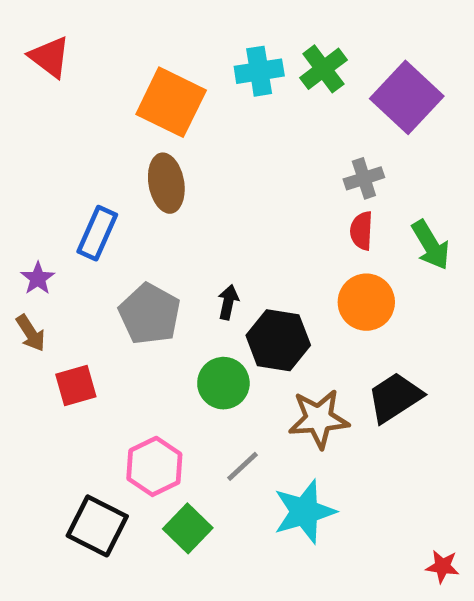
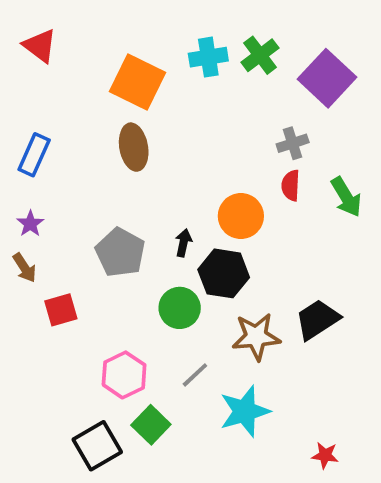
blue rectangle: (97, 233) -> (34, 155), moved
orange circle: (366, 302) -> (241, 216), moved
black square: (97, 526) -> (97, 446), moved, turned 33
red star: (442, 566) -> (325, 455), moved

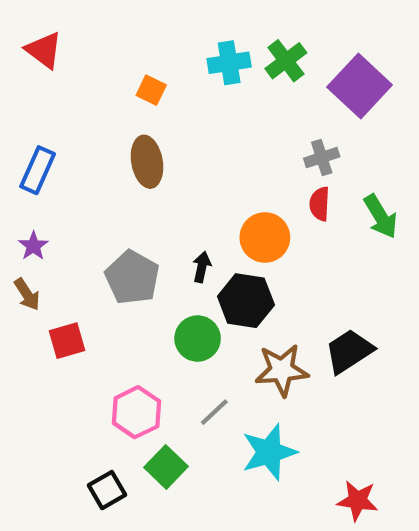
orange square: (137, 82) -> (151, 90), size x0.5
black square: (97, 446) -> (107, 490), size x0.7
red star: (325, 455) -> (357, 501), size x1.4

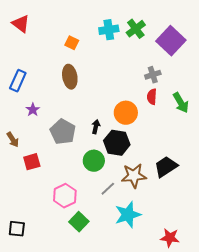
purple star: (33, 246) -> (33, 110), moved
gray line: (214, 412) -> (108, 189), moved
black square: (107, 490) -> (17, 229), moved, turned 36

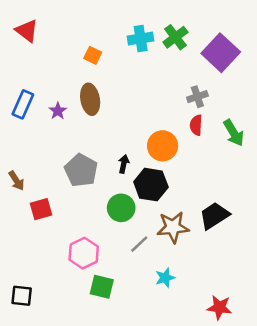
purple star: (33, 110) -> (58, 111), moved
cyan star: (128, 215) -> (165, 278), size x0.6
green square: (79, 222) -> (102, 287), turned -30

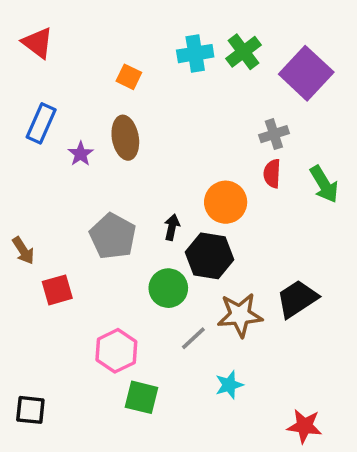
blue rectangle: (23, 104) -> (41, 123), moved

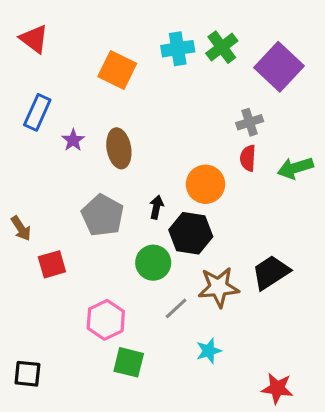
orange square: (129, 77) -> (117, 70), size x1.6
brown ellipse: (125, 138) -> (119, 148), moved
green arrow: (324, 184) -> (295, 168), turned 104

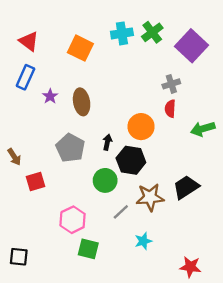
red triangle: (34, 39) -> (29, 41), moved
green arrow: (295, 168) -> (203, 129), moved

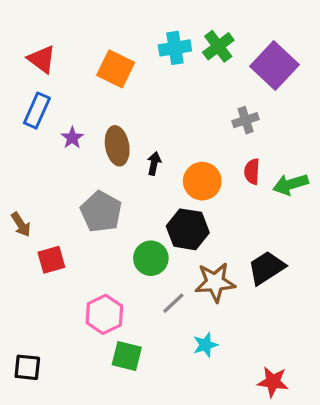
red semicircle: (170, 109) -> (252, 172), moved
black arrow: (107, 142) -> (154, 163), moved

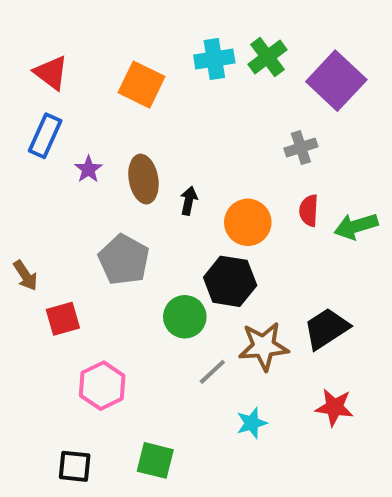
pink hexagon: (104, 314) -> (102, 386), moved
green square: (127, 356) -> (155, 460), moved
black square: (27, 367) -> (75, 466), moved
red star: (273, 382) -> (334, 407), moved

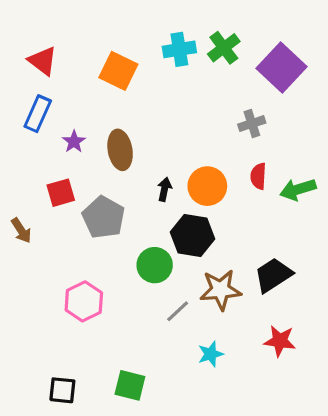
black arrow: (189, 201) -> (165, 189), moved
red square: (63, 319) -> (61, 193), moved
pink hexagon: (102, 386) -> (84, 301), moved

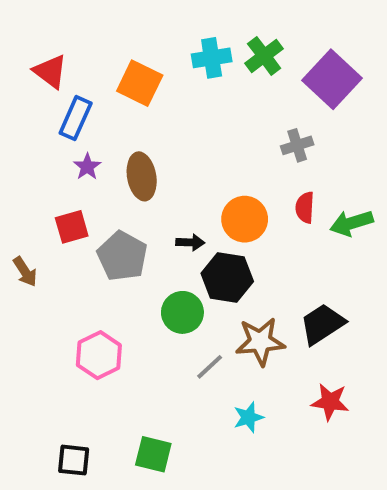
blue rectangle: (38, 114) -> (76, 118), moved
black arrow: (165, 189) -> (190, 242), moved, turned 80

